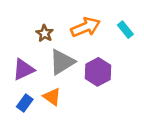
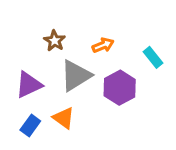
orange arrow: (86, 27) -> (103, 45), moved, size x0.6
cyan rectangle: (125, 30) -> (153, 57), moved

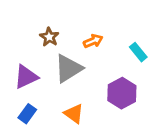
purple hexagon: (120, 88) -> (122, 93), moved
orange triangle: (64, 118) -> (74, 114), moved

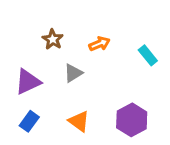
gray triangle: (68, 68) -> (73, 73), size x0.6
purple hexagon: (122, 93) -> (132, 120), moved

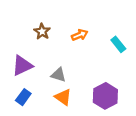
gray triangle: (73, 73) -> (59, 75), moved, turned 49

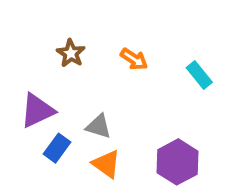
orange arrow: (80, 35) -> (134, 59), turned 56
blue rectangle: (23, 97) -> (57, 148), moved

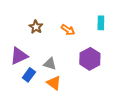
cyan rectangle: (199, 75) -> (101, 23), moved, turned 40
purple hexagon: (178, 162) -> (90, 59), moved

